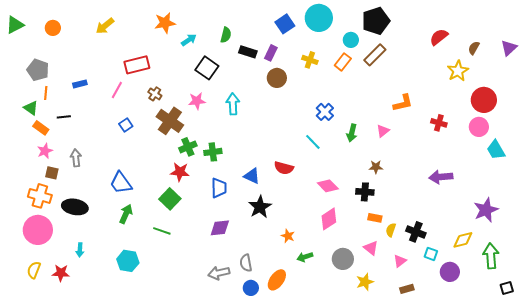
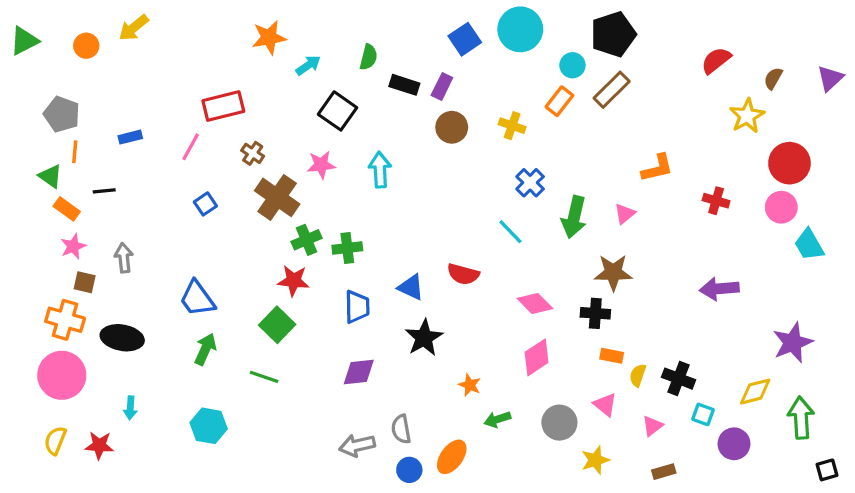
yellow arrow: (105, 26) -> (134, 28), moved
yellow cross: (310, 60) -> (512, 126), moved
green arrow: (352, 133) -> (574, 217), size x1.4
brown star: (376, 167) -> (613, 272), size x1.6

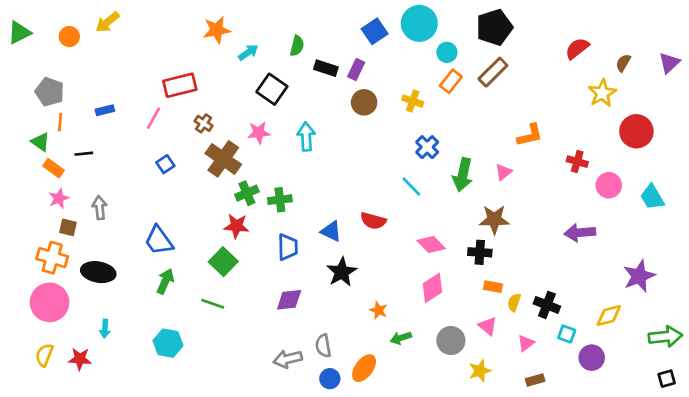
cyan circle: (572, 65) -> (447, 52), moved
pink circle: (781, 207) -> (609, 185), moved
green arrow: (801, 418) -> (665, 337), moved, turned 88

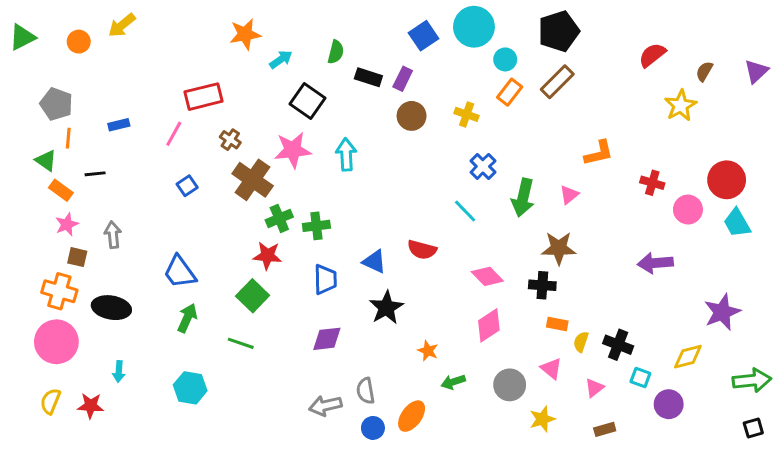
red circle: (636, 131) -> (727, 180), moved
pink star: (259, 133) -> (293, 150), size x1.4

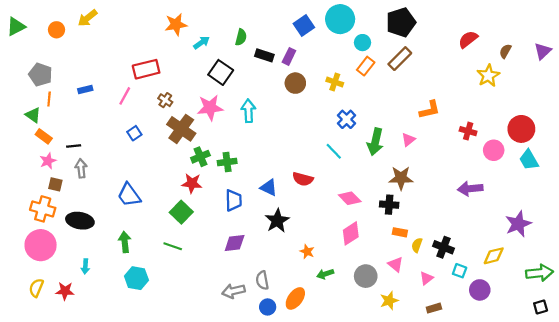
black line: (95, 174) -> (74, 146), moved
green arrow: (187, 318) -> (125, 242), moved, turned -30

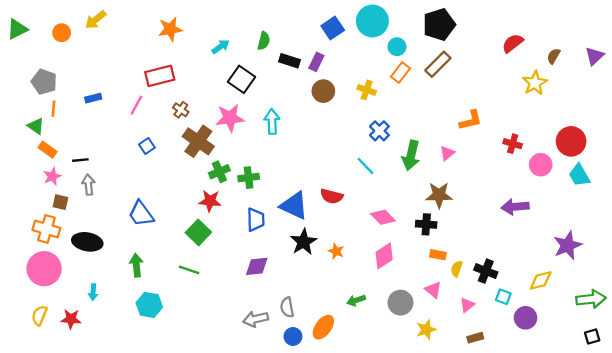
orange star: (176, 24) -> (170, 29), moved
blue triangle: (269, 188) -> (294, 206), size x1.5
orange star: (307, 252) -> (336, 251), moved

